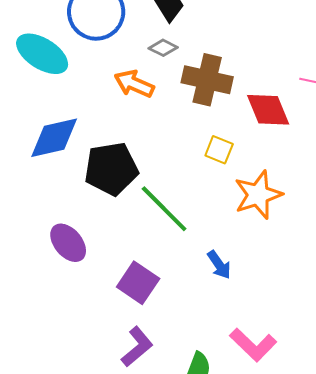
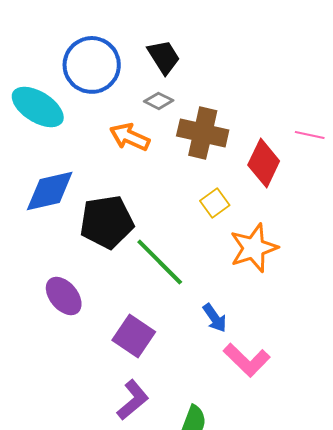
red diamond: (268, 110) -> (264, 163), turned 48
yellow square: (219, 150) -> (215, 203), turned 32
pink L-shape: (253, 345) -> (247, 360), moved

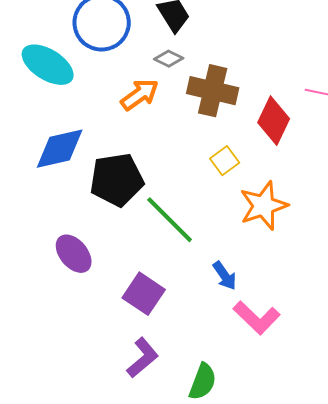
orange arrow: (130, 137) -> (140, 95), turned 120

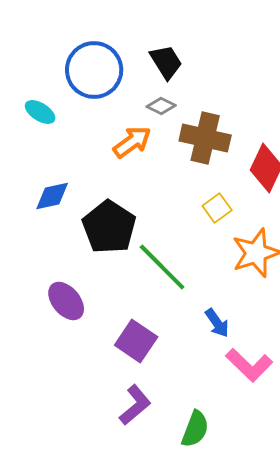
cyan ellipse: (48, 65) -> (40, 112), size x0.6
blue diamond: (60, 149) -> (52, 196), size x0.7
black pentagon: (117, 180) -> (109, 227), turned -30

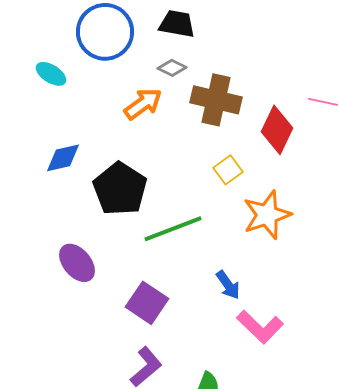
black trapezoid: (166, 62) -> (177, 24), turned -48
green line: (162, 267) -> (173, 229), turned -66

